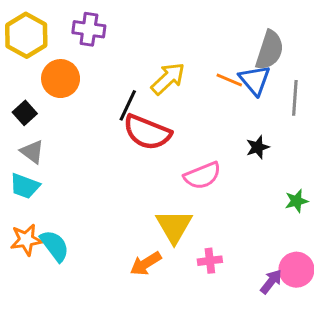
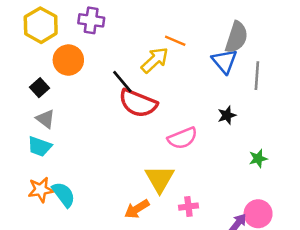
orange line: (229, 80) -> (175, 41), moved
black line: (128, 105) -> (122, 82), turned -65

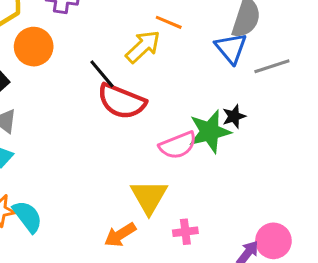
gray line: (257, 76) -> (272, 66), turned 68
green star: (258, 159) -> (210, 132), moved, size x1.8

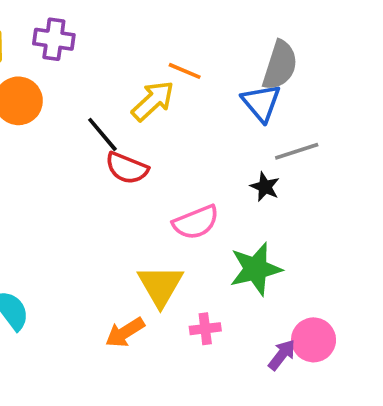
gray line: (272, 66) -> (297, 151), moved
red semicircle: (122, 101) -> (127, 168), size x0.7
black star: (234, 116) -> (265, 187), turned -30
green star: (210, 132) -> (256, 269), moved

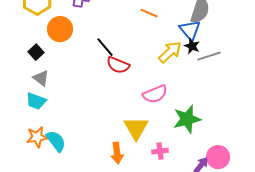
yellow arrow: (153, 101) -> (170, 52), moved
black star: (265, 187) -> (192, 46), moved
orange arrow: (125, 332) -> (117, 153), turned -65

